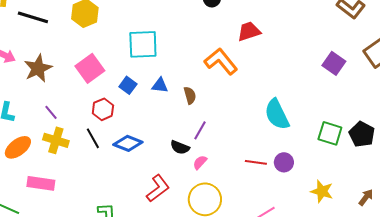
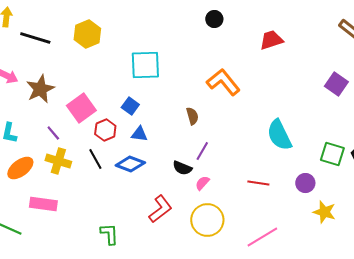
red trapezoid: (249, 31) -> (271, 40), moved
pink square: (90, 68) -> (81, 108), moved
blue triangle: (160, 85) -> (139, 134), moved
purple circle: (284, 162) -> (305, 183), moved

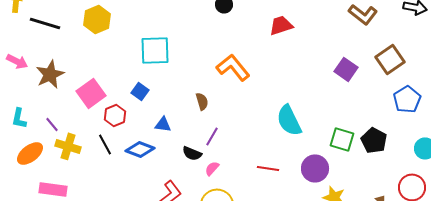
purple line: (53, 133) -> (52, 124), moved
blue triangle: (139, 134) -> (163, 124), moved
purple circle: (305, 183) -> (315, 168), size x1.4

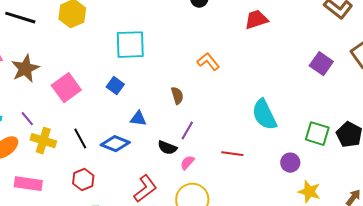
orange L-shape: (233, 67) -> (208, 62), size x0.7
red hexagon: (115, 115) -> (83, 180), moved
red line: (268, 168) -> (232, 154), moved
purple circle: (315, 168) -> (290, 163), size x0.7

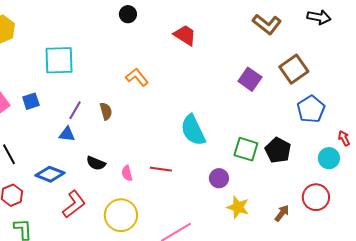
red trapezoid: (256, 20) -> (185, 35), turned 50
blue square: (115, 86) -> (31, 101), moved, turned 36
purple line: (187, 131) -> (75, 110), moved
blue diamond: (115, 144) -> (50, 174), moved
pink semicircle: (187, 163) -> (127, 173), moved, turned -56

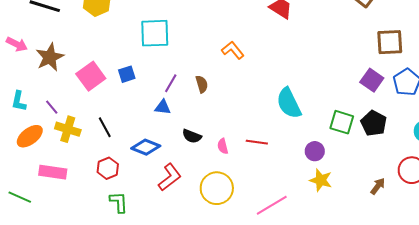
brown square: (294, 69) -> (390, 42), turned 32
purple square: (250, 79) -> (372, 80), moved
yellow star: (238, 207) -> (321, 180), moved

